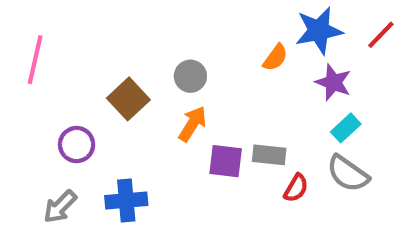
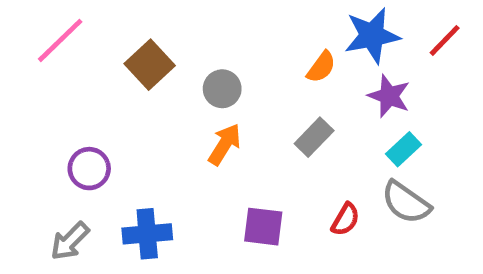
pink line: (35, 60) -> (60, 40), moved, turned 33
brown square: (128, 99) -> (150, 65), moved
gray rectangle: (269, 155) -> (314, 137), moved, turned -52
purple square: (226, 161) -> (263, 227), moved

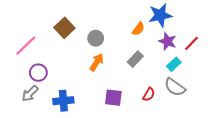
pink line: (60, 40) -> (26, 46), moved
red line: (445, 40) -> (192, 43), moved
gray arrow: (70, 241) -> (30, 93), moved

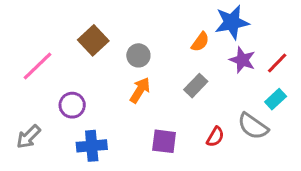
cyan rectangle: (174, 64) -> (276, 99), moved
purple circle: (38, 73) -> (72, 105), moved
gray arrow: (30, 93) -> (28, 137), moved

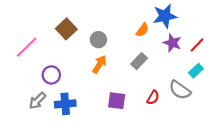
gray arrow: (28, 137) -> (37, 101), moved

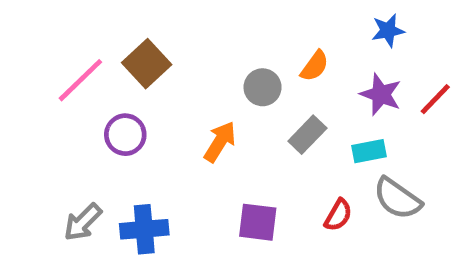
blue star: (165, 16) -> (388, 31), moved, size x0.6
gray circle: (98, 40) -> (263, 87), moved
pink line: (27, 47) -> (80, 80), moved
cyan rectangle: (196, 71) -> (369, 151), moved, turned 32
purple circle: (51, 75) -> (125, 135), moved

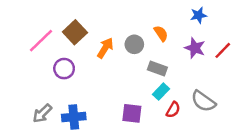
orange semicircle: (315, 66) -> (161, 33), turned -70
gray rectangle: (307, 135) -> (157, 69), turned 66
orange arrow: (220, 142) -> (105, 48), moved
cyan rectangle: (369, 151) -> (161, 92), moved, turned -35

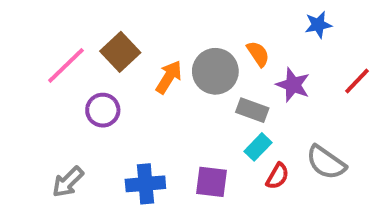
gray circle: (134, 44) -> (215, 71), size x1.5
purple star: (195, 48) -> (293, 85), moved
blue cross: (74, 117) -> (145, 184), moved

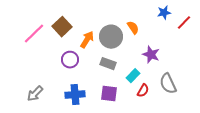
red line: (357, 81) -> (184, 23), moved
purple star: (293, 85) -> (151, 55), moved
purple circle: (103, 110) -> (70, 60), moved
gray rectangle: (252, 110) -> (108, 64), moved
gray semicircle: (326, 163) -> (168, 84), turned 30

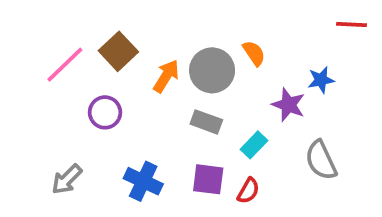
blue star: (164, 13) -> (321, 80), moved
red line: (184, 23) -> (352, 25), moved, turned 49
purple circle: (70, 60) -> (105, 112), moved
red semicircle: (143, 91) -> (248, 191), moved
blue cross: (75, 95) -> (143, 181), turned 30

